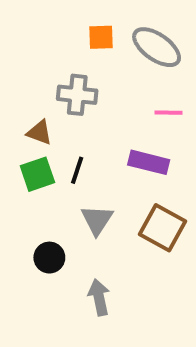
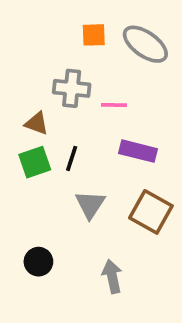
pink line: (168, 113) -> (114, 105), moved
black circle: (49, 258) -> (38, 262), moved
gray arrow: (99, 297) -> (112, 276), moved

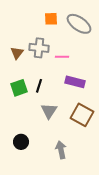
brown triangle: (37, 123) -> (17, 53), moved, turned 48

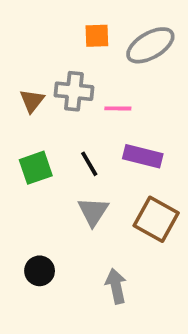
gray ellipse: (79, 24) -> (150, 45), turned -65
black line: (39, 86) -> (89, 164), moved, turned -48

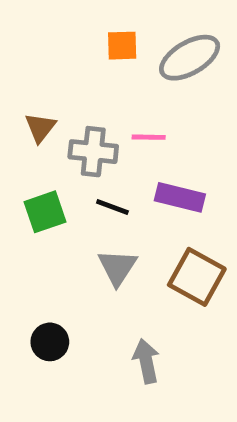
gray cross: (74, 91) -> (93, 152), moved
black line: (89, 164) -> (112, 207), turned -40

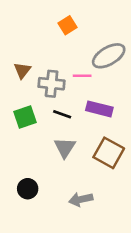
orange square: (122, 46) -> (67, 25), turned -30
gray ellipse: (190, 58) -> (109, 56), moved
gray arrow: (146, 361) -> (81, 199), turned -90

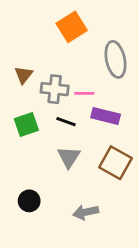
orange square: (67, 25) -> (72, 27), size x1.5
gray ellipse: (109, 56) -> (115, 59), turned -72
pink line: (82, 76) -> (84, 93), moved

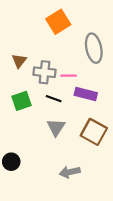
black circle: (29, 201) -> (11, 162), moved

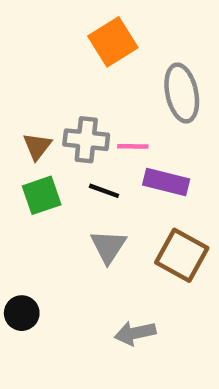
brown triangle: (19, 61) -> (37, 146), moved

